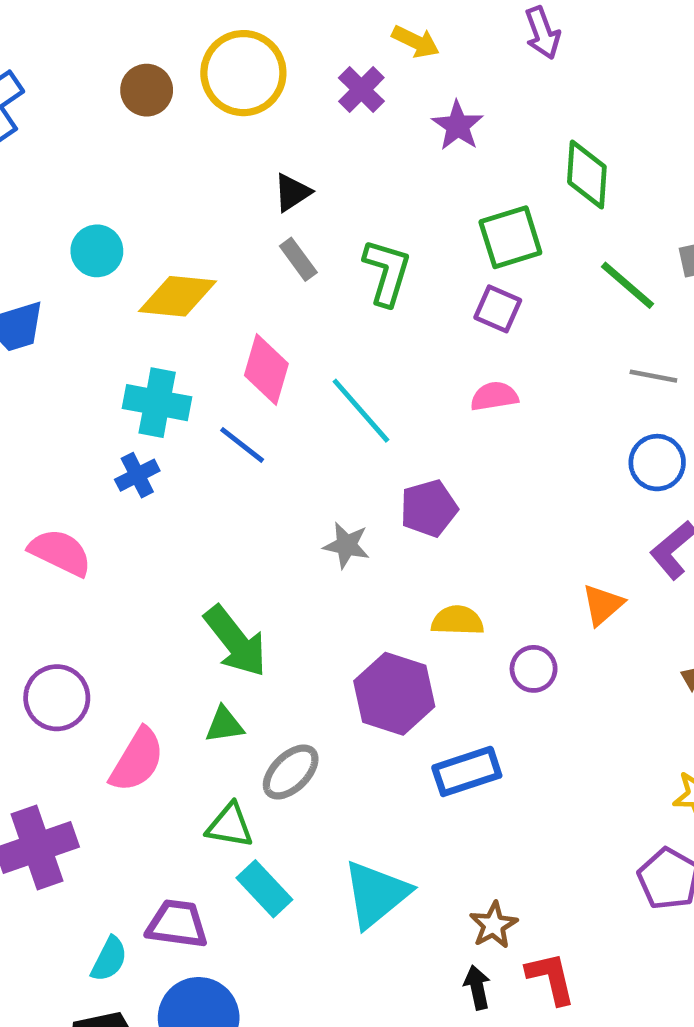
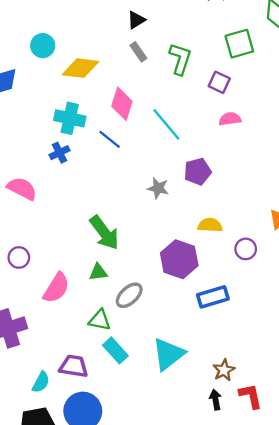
purple square: (498, 309) -> (219, 82), moved
purple circle: (57, 698) -> (19, 257), size x0.7

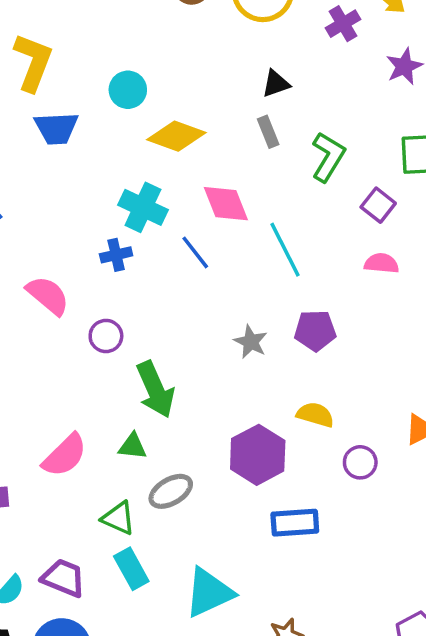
pink diamond: (122, 104) -> (226, 204), turned -52
purple circle: (19, 257) -> (106, 336), moved

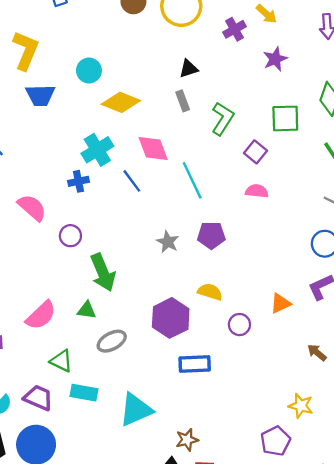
cyan cross: (143, 207) -> (97, 150), turned 32
green triangle: (118, 518) -> (61, 361), moved
cyan rectangle: (131, 569) -> (84, 393), turned -52

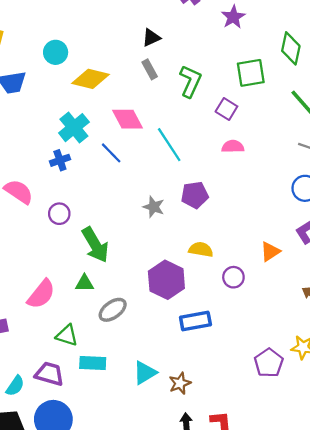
cyan triangle: (136, 410) -> (145, 373), size x0.7
brown star: (187, 440) -> (180, 383), moved
purple pentagon: (275, 441) -> (269, 363), moved

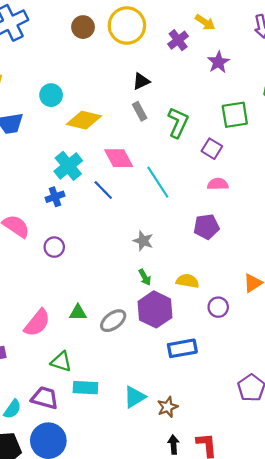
purple pentagon: (195, 195) -> (206, 227), moved
green arrow: (95, 245) -> (145, 277), moved, size x0.5
gray ellipse: (113, 310) -> (113, 321), moved

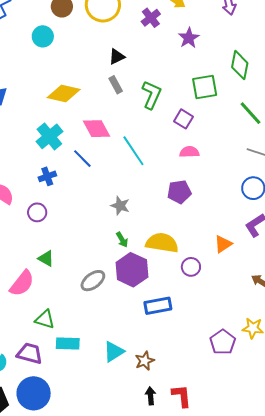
cyan circle: (51, 95) -> (43, 36), moved
blue cross: (55, 197) -> (47, 176), moved
yellow semicircle: (188, 281) -> (162, 243), size x1.5
green triangle: (78, 313) -> (46, 258), moved, turned 30

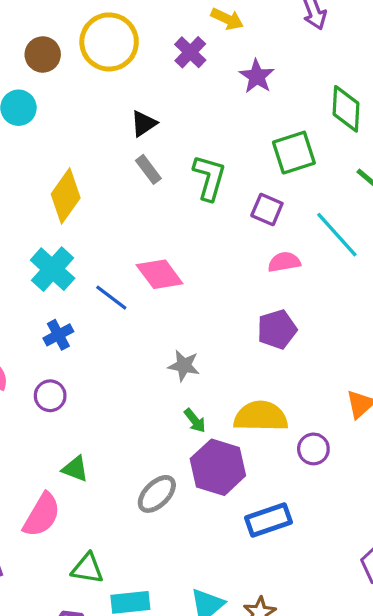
yellow diamond: (64, 93) -> (66, 196), turned -60
pink diamond: (96, 129) -> (160, 274), moved
cyan line: (133, 151) -> (337, 235), moved

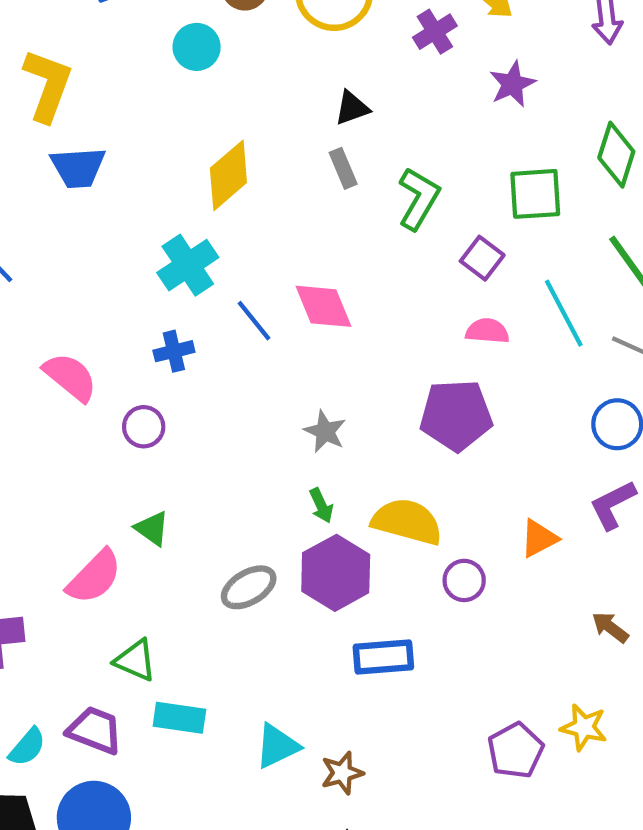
purple pentagon: (277, 329) -> (456, 415), size x1.4

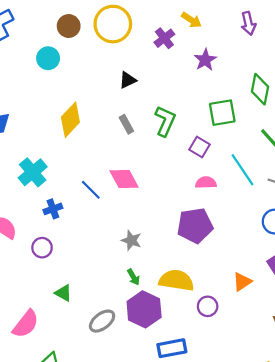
gray rectangle: (343, 168) -> (126, 124), moved
cyan cross: (188, 265) -> (33, 172), moved
green triangle: (152, 528) -> (63, 293), moved

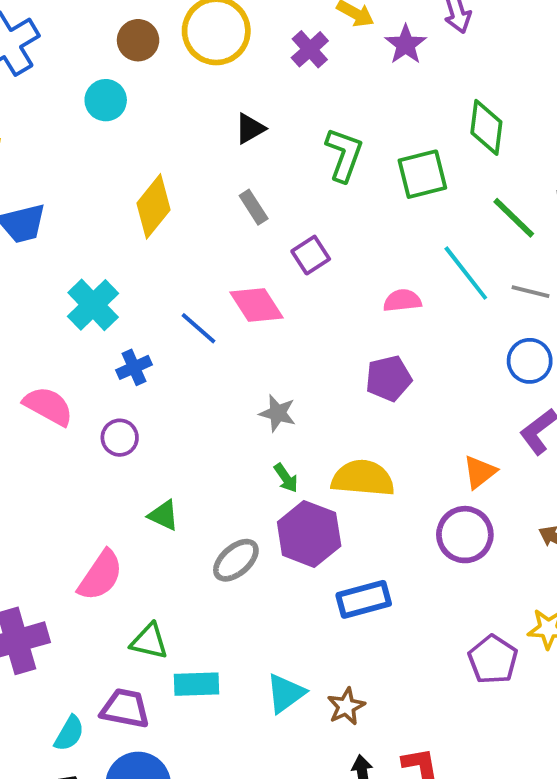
purple star: (205, 60) -> (406, 45), moved
green L-shape: (165, 121) -> (344, 155), moved
purple square: (200, 147) -> (311, 255), moved, turned 30
purple pentagon: (195, 226) -> (389, 378), size x0.7
purple circle: (208, 306) -> (465, 535), moved, size x1.5

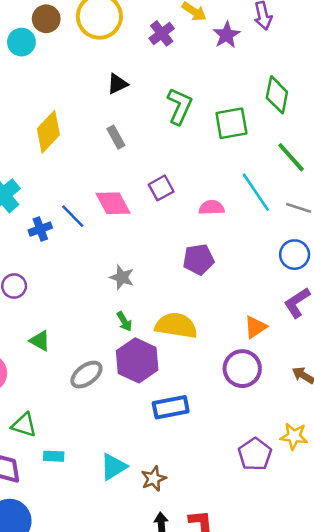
cyan circle: (106, 100) -> (21, 42), moved
purple square: (311, 255) -> (161, 188), moved
blue cross: (134, 367) -> (40, 229), moved
cyan rectangle: (197, 684) -> (54, 456), size x0.7

